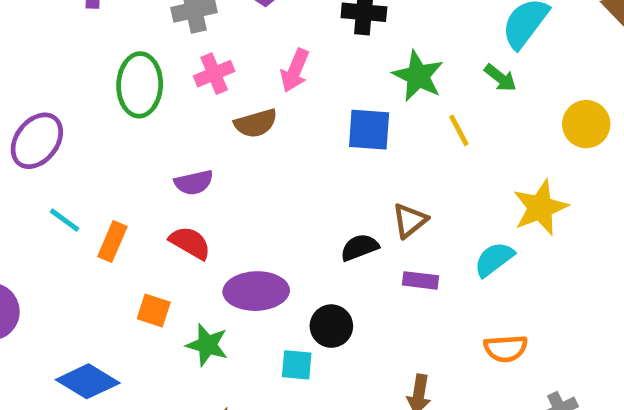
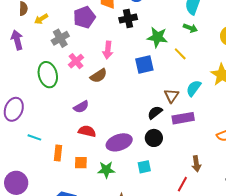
orange rectangle: (112, 241) -> (58, 153), moved
cyan semicircle: (494, 259) -> (194, 88), moved
purple rectangle: (421, 280) -> (183, 118), size x1.5
black circle: (331, 326) -> (154, 138), moved

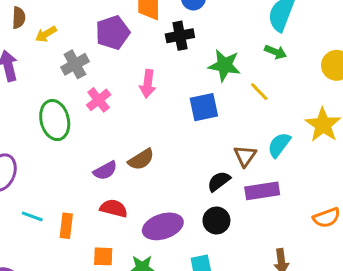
brown semicircle: (99, 76) -> (141, 159), moved
orange rectangle: (58, 153) -> (66, 226), moved

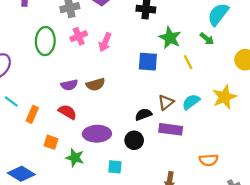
pink arrow: (148, 84) -> (105, 42), moved

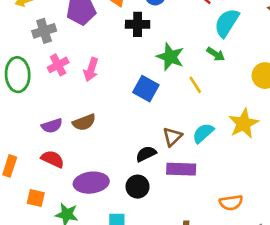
blue square: (148, 62) -> (146, 89), turned 30

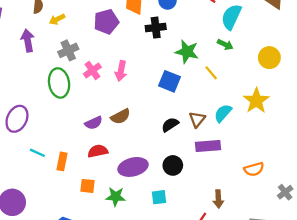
gray cross: (44, 31) -> (68, 50), moved
black semicircle: (146, 154) -> (170, 125), moved
red semicircle: (53, 159) -> (98, 151), turned -30

